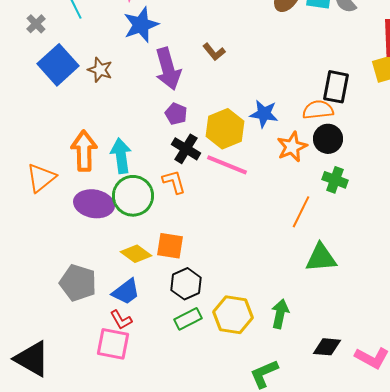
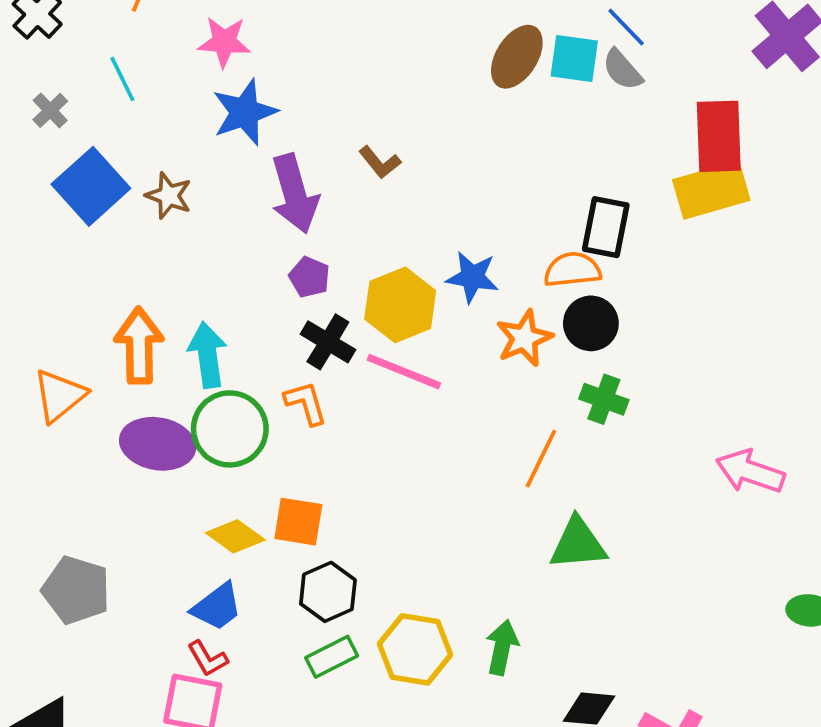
gray pentagon: (78, 283) -> (76, 590), moved

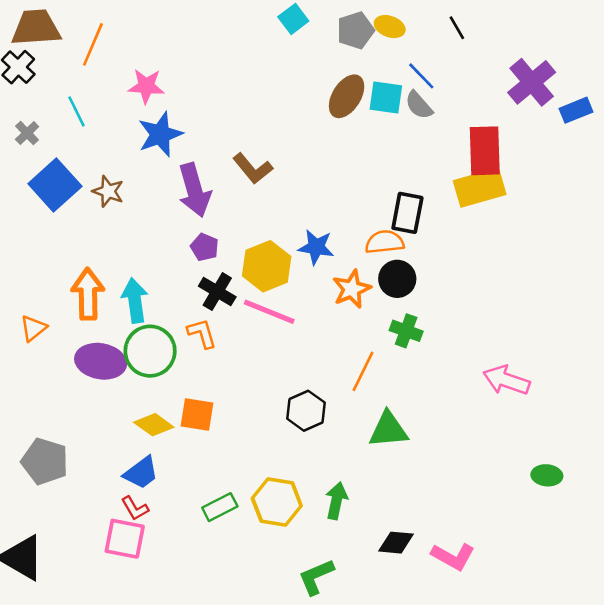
brown L-shape: (380, 162) -> (253, 169), size x1.4
orange triangle: (59, 396) -> (33, 328), size x0.7
black hexagon: (328, 592) -> (306, 411), moved

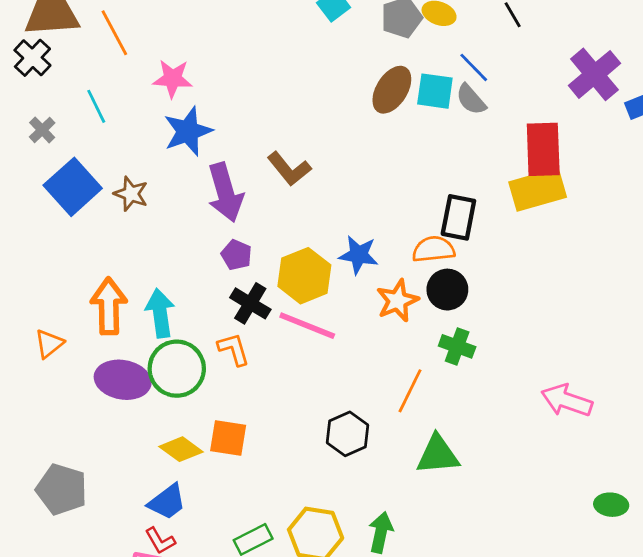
orange line: (93, 44) -> (114, 33), turned -51

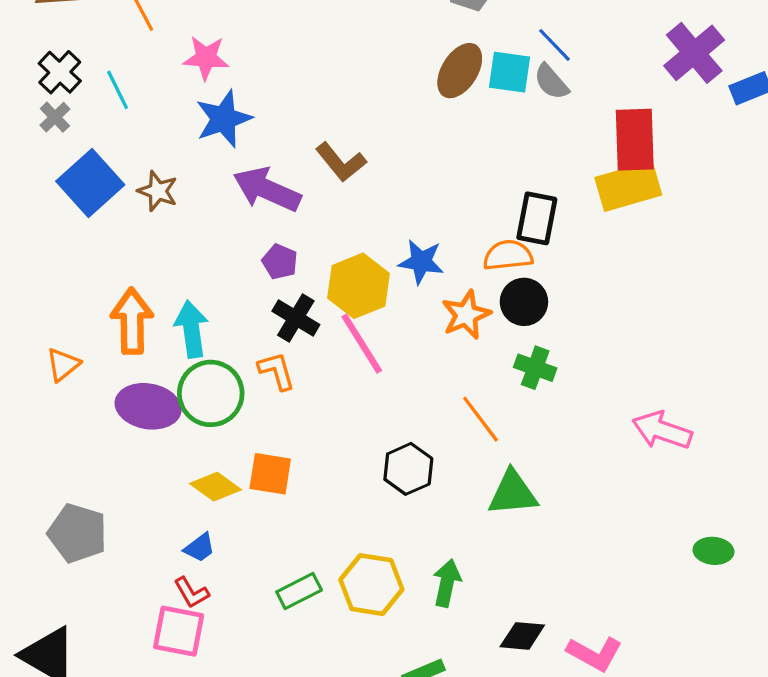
black cross: (32, 58) -> (60, 72), moved
purple arrow: (225, 192) -> (267, 189), turned 130
pink line: (307, 326) -> (362, 344), turned 36
orange line: (410, 391) -> (481, 419), turned -63
blue trapezoid: (167, 502) -> (199, 548), size x0.7

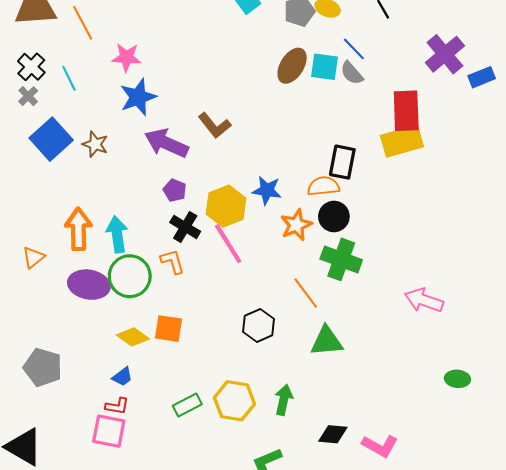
green cross: (535, 368) -> (341, 259), size x1.5
red L-shape: (191, 593) -> (117, 406), turned -50

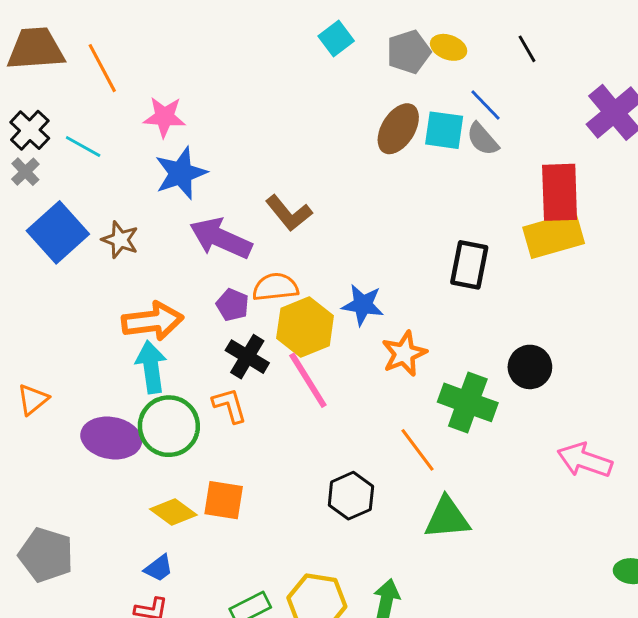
cyan line: (69, 78) -> (83, 146), turned -35
orange semicircle: (323, 186) -> (275, 287), moved
black circle: (334, 217) -> (530, 367), moved
orange arrow: (78, 229) -> (153, 321), moved, turned 84

